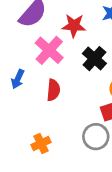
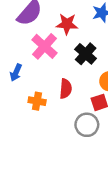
red semicircle: (53, 90) -> (66, 89), moved
orange cross: (41, 143) -> (37, 101), moved, turned 35

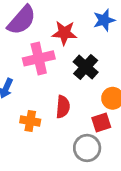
pink cross: (45, 46) -> (39, 58), turned 35

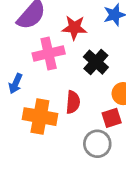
orange cross: (30, 121) -> (40, 117), size x1.6

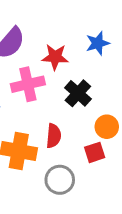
gray circle: (97, 144) -> (60, 180), moved

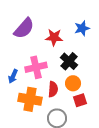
pink cross: (28, 84) -> (36, 67), moved
orange circle: (107, 127) -> (73, 83), moved

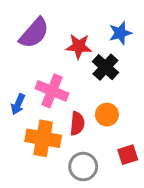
black cross: (69, 61) -> (105, 67), moved
pink cross: (36, 67) -> (52, 91), turned 35
red square: (80, 100) -> (128, 155), moved

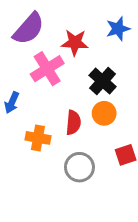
black cross: (105, 67) -> (103, 81), moved
pink cross: (52, 91) -> (47, 69), moved, turned 36
orange cross: (43, 138) -> (38, 138), size x0.7

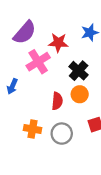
orange cross: (38, 138) -> (33, 129), moved

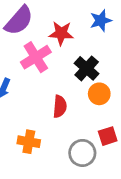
orange circle: (80, 94) -> (99, 94), moved
gray circle: (62, 134) -> (82, 153), moved

